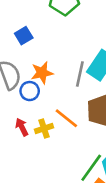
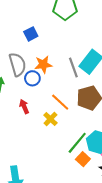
gray line: (80, 74) -> (73, 68), turned -36
yellow cross: (44, 129) -> (50, 119), moved, turned -32

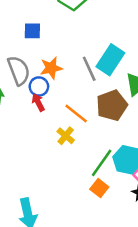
blue square: (31, 34) -> (32, 31), turned 32
red arrow: (24, 107) -> (38, 102), moved
orange square: (83, 159) -> (99, 188), moved

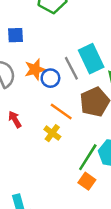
cyan rectangle: (110, 60) -> (91, 59), turned -56
blue circle: (39, 86) -> (50, 78), moved
red arrow: (38, 102) -> (15, 119), moved

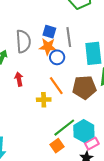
blue square: (15, 35) -> (49, 32), moved
gray line: (71, 68) -> (69, 37), moved
yellow cross: (52, 133) -> (44, 100), turned 32

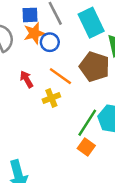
red arrow: (19, 79) -> (27, 79), moved
brown pentagon: (84, 87) -> (95, 67), turned -30

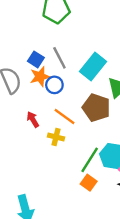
blue square: (30, 15) -> (36, 59), turned 35
cyan rectangle: (91, 23) -> (93, 67), turned 64
yellow cross: (51, 98) -> (56, 137), turned 35

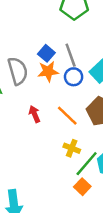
blue circle: (54, 85) -> (74, 77), moved
yellow cross: (56, 137) -> (72, 148), moved

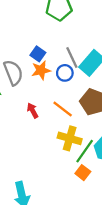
gray line: (71, 55) -> (72, 57), moved
yellow cross: (72, 148) -> (70, 138), size x1.5

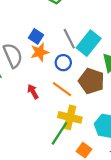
blue circle: (65, 73) -> (63, 63), moved
green line: (85, 151) -> (59, 133), moved

